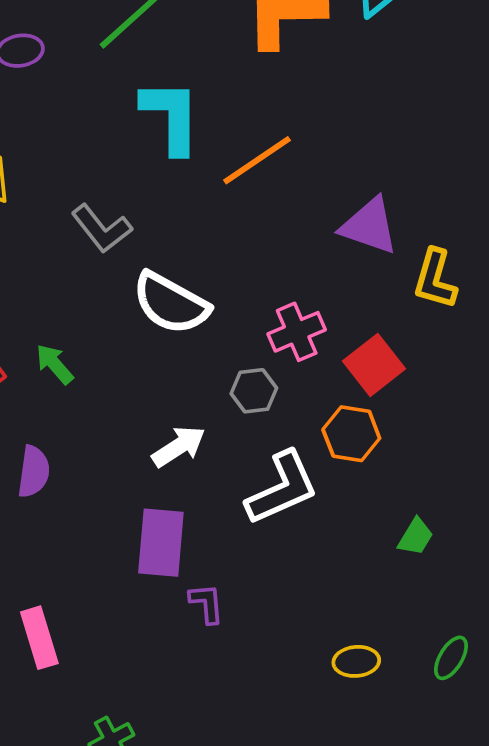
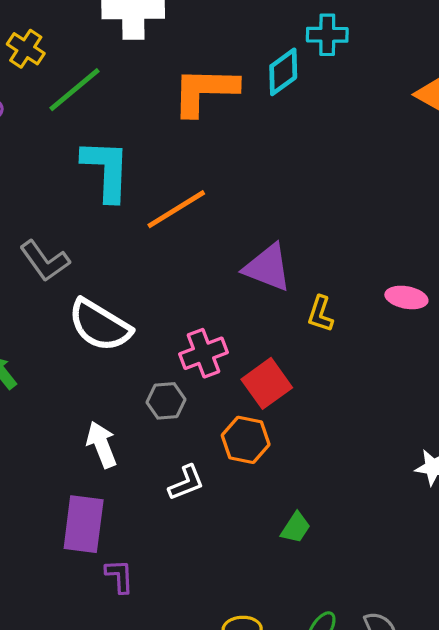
yellow L-shape: (435, 279) -> (320, 314), size x0.7
white arrow: (179, 446) -> (102, 445), turned -81
white L-shape: (282, 488) -> (186, 483), size x0.6

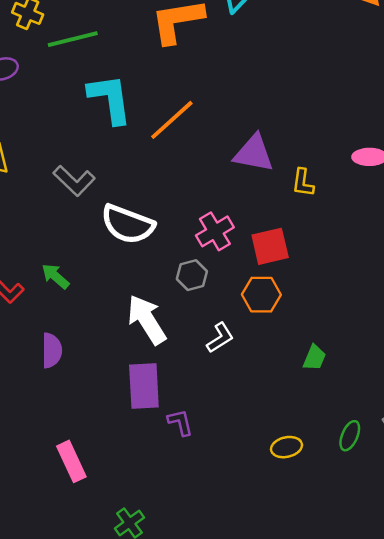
green line: (75, 90) -> (73, 39), turned 36
red square: (267, 383) -> (270, 246), turned 33
white arrow: (102, 445) -> (147, 320), size x1.4

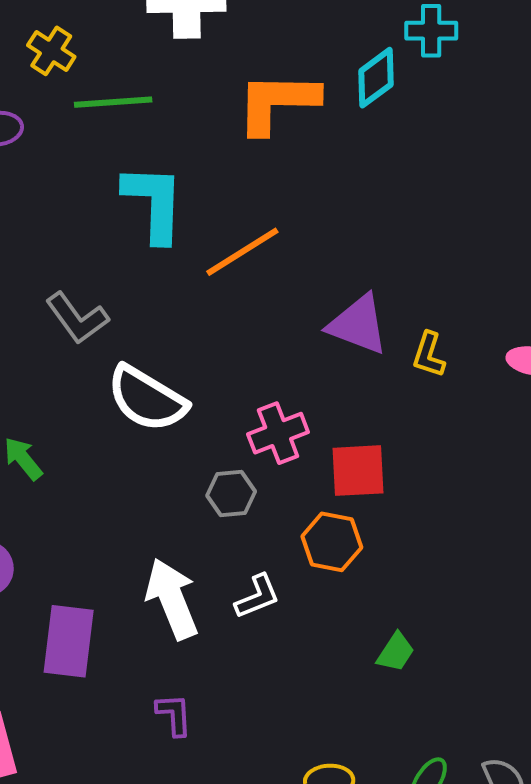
yellow L-shape: (303, 183) -> (429, 355), moved
white arrow: (147, 320) -> (172, 599), moved
purple rectangle: (144, 386) -> (69, 641), moved

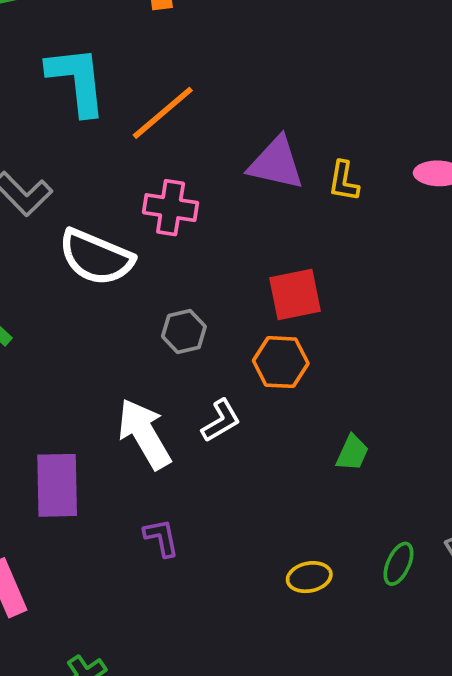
pink cross: (278, 433) -> (171, 208), moved, turned 38

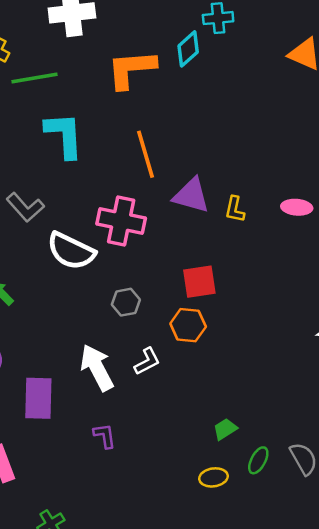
orange line: (163, 113) -> (145, 154), moved, turned -69
pink cross: (171, 208) -> (121, 221), size x1.4
green trapezoid: (352, 453) -> (225, 429), moved, turned -150
yellow ellipse: (309, 577) -> (214, 477), moved

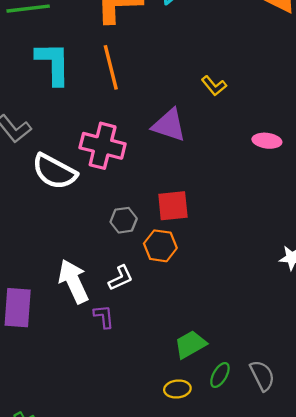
orange line: (145, 154) -> (111, 67), moved
yellow L-shape: (235, 209) -> (214, 86), moved, turned -55
gray hexagon: (126, 302) -> (124, 220), moved
green trapezoid: (225, 429) -> (190, 344), size x1.4
purple L-shape: (105, 436) -> (104, 317), moved

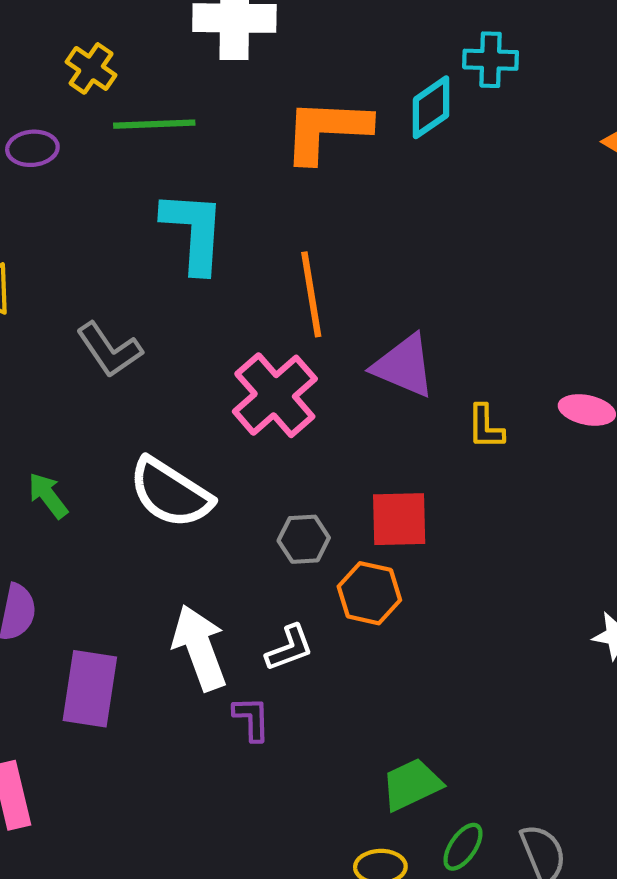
orange line: (111, 67) -> (311, 294), moved
yellow L-shape: (214, 86) -> (486, 427), moved, turned 35
pink cross: (103, 146) -> (275, 395), turned 30
white semicircle: (54, 172) -> (170, 493), moved

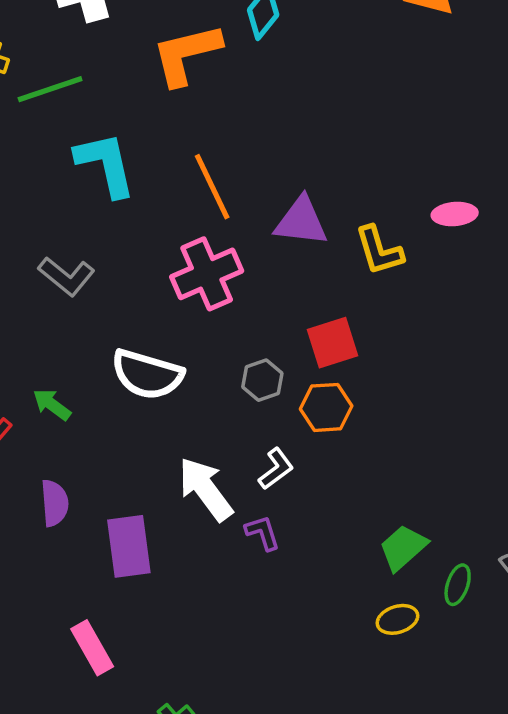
pink cross: (275, 395) -> (207, 274), turned 34
yellow L-shape: (486, 427) -> (379, 250), size x1.4

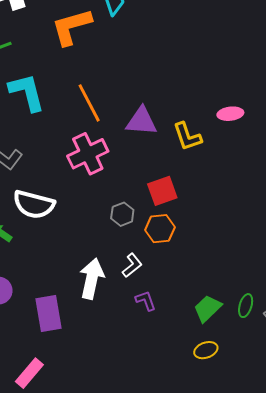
white semicircle: (147, 374) -> (34, 204), moved
white arrow: (206, 489) -> (92, 279), turned 51
purple L-shape: (263, 533) -> (146, 301), moved
green ellipse: (458, 585) -> (246, 306), moved
pink rectangle: (92, 648) -> (29, 373), turned 72

